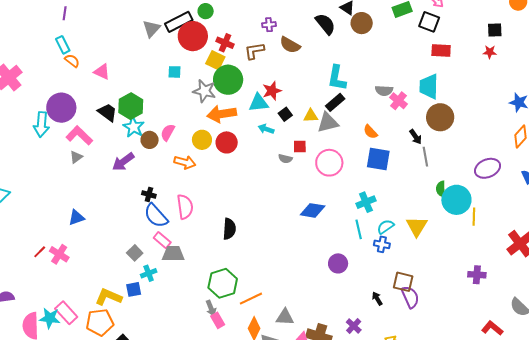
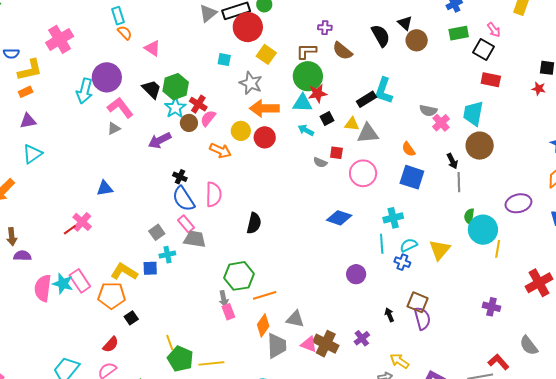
red cross: (225, 43) -> (198, 104), moved
green circle: (228, 80) -> (308, 76), moved
black rectangle: (335, 102) -> (366, 99), moved
red line: (40, 252) -> (70, 230), moved

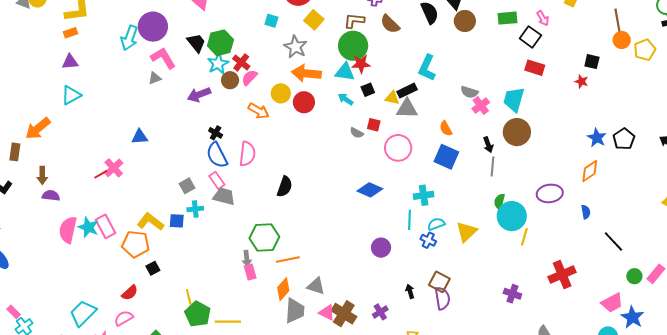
black rectangle: (366, 99) -> (407, 91), moved

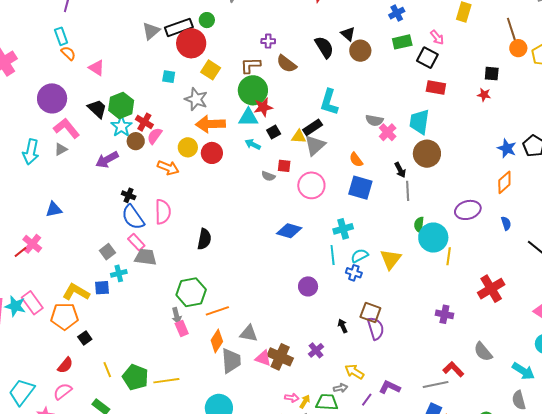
cyan arrow: (129, 38) -> (31, 152), moved
gray triangle: (407, 109) -> (315, 145), turned -35
yellow line: (189, 297) -> (107, 370), moved

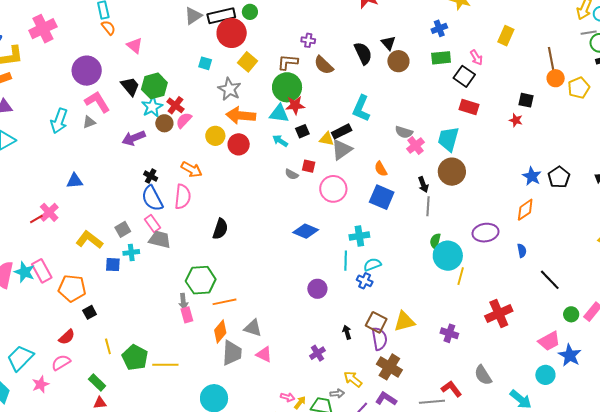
orange arrow: (168, 168) -> (192, 169), moved
yellow triangle: (391, 259) -> (404, 321), moved, turned 30
yellow L-shape: (76, 292) -> (89, 240), moved
brown cross: (280, 357) -> (389, 367), moved

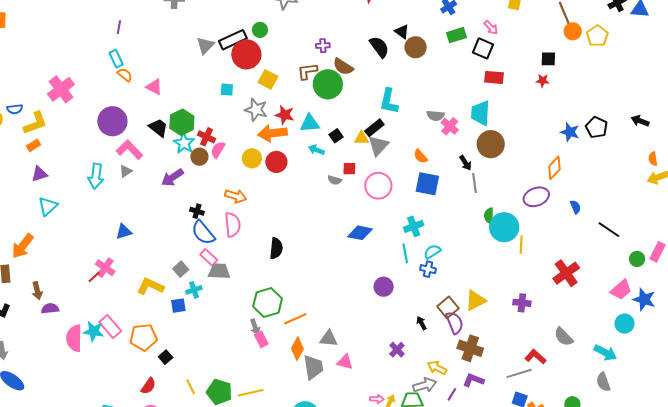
green circle: (287, 87) -> (328, 84), moved
red star: (295, 105) -> (285, 115), moved, turned 30
orange diamond: (525, 210) -> (554, 168), moved
brown square: (376, 322) -> (448, 307), turned 35
gray arrow: (337, 394) -> (425, 385), size x1.6

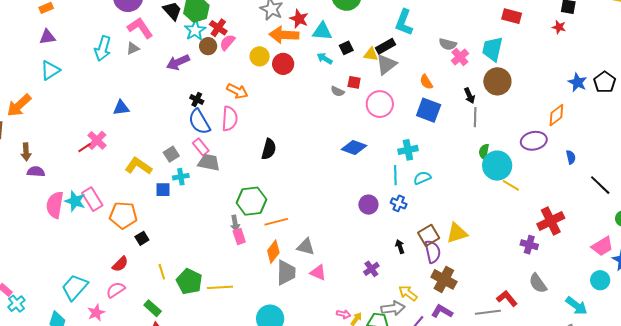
yellow line: (521, 245) -> (511, 185), turned -72
blue cross: (428, 269) -> (399, 203), moved
purple cross: (522, 303) -> (529, 245), moved

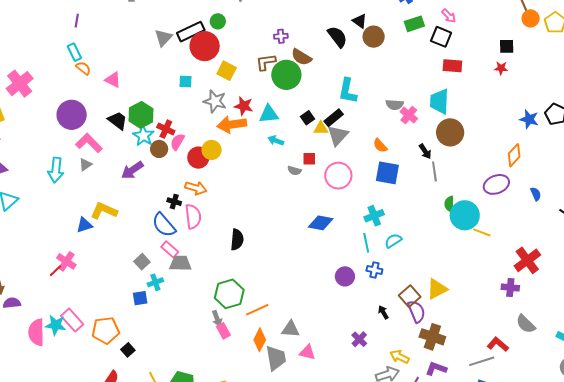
black square: (346, 48) -> (307, 118), moved
red circle: (283, 64) -> (198, 158), moved
black cross: (197, 100) -> (174, 202), moved
yellow L-shape: (138, 166) -> (104, 211), moved

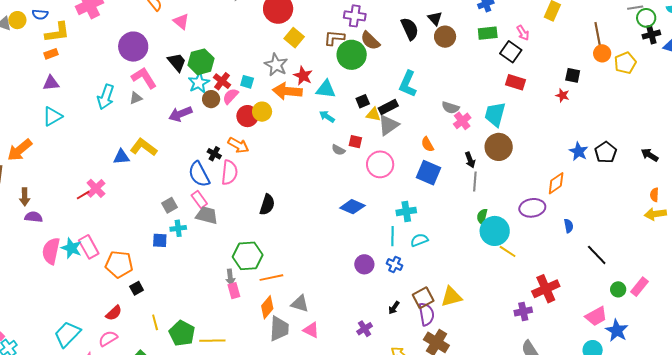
purple cross: (281, 36) -> (355, 16), size x1.5
cyan square: (185, 81) -> (247, 82), moved
purple cross: (510, 288) -> (523, 311), turned -30
black arrow: (383, 312) -> (394, 308), turned -128

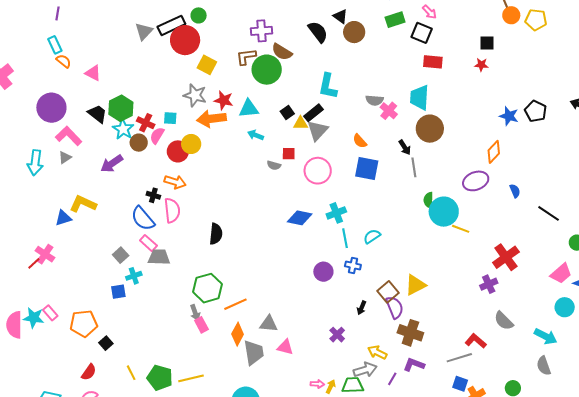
yellow pentagon: (625, 63) -> (536, 20), turned -30
cyan cross: (406, 211) -> (336, 213), moved
pink rectangle: (89, 247) -> (50, 313), size x0.7

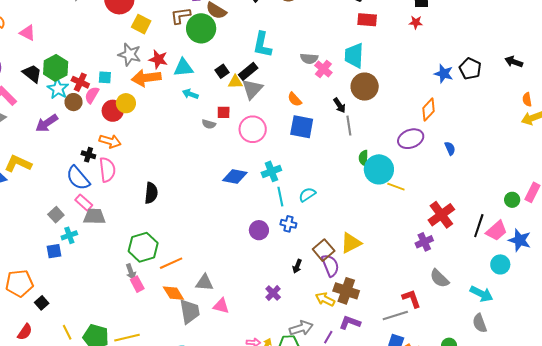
black line: (549, 213) -> (479, 226), moved, turned 75
orange diamond: (238, 334) -> (173, 293), turned -60
red L-shape: (476, 341) -> (412, 299), turned 30
yellow arrow: (377, 352) -> (325, 299), moved

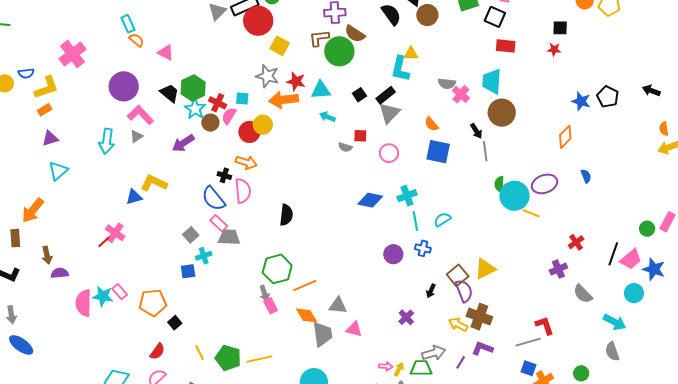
yellow triangle: (235, 82) -> (411, 54), moved
pink circle: (253, 129) -> (389, 153), size x0.7
purple ellipse: (411, 139) -> (545, 184), moved
red cross: (441, 215) -> (576, 242), size x0.6
gray semicircle: (439, 278) -> (583, 294), moved

